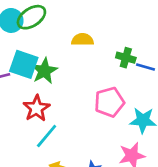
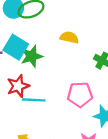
cyan line: (47, 136) -> (34, 100), moved, turned 40

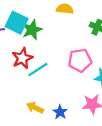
cyan line: (34, 100) -> (38, 70), turned -30

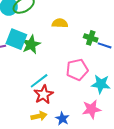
red star: (22, 58) -> (44, 94), moved
yellow arrow: (35, 108) -> (39, 116), turned 147

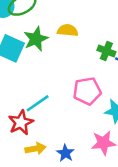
green star: (31, 45) -> (36, 39), moved
red star: (44, 94) -> (21, 123), moved

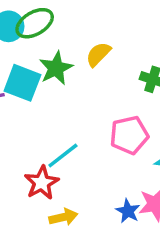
yellow semicircle: (68, 30) -> (98, 54), turned -48
blue star: (65, 153) -> (128, 211), moved

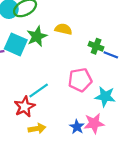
yellow semicircle: (98, 54) -> (63, 29), turned 56

